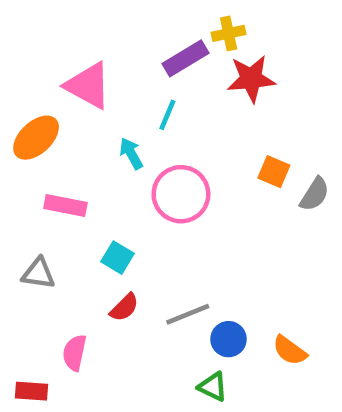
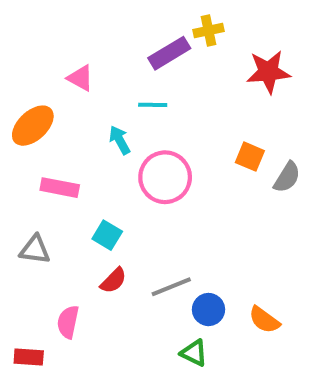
red star: (251, 79) -> (268, 72), moved
pink triangle: (88, 86) -> (80, 78), size x0.6
cyan line: (167, 115) -> (153, 105), turned 68

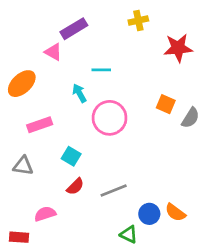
purple rectangle: (169, 53) -> (74, 29), moved
pink rectangle: (60, 188) -> (40, 125), turned -30
blue circle: (208, 310) -> (149, 214), moved
pink semicircle: (68, 322) -> (45, 214), turned 60

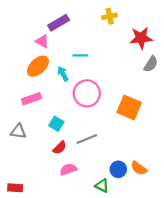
orange ellipse: (22, 84) -> (38, 66), moved
orange square: (166, 104) -> (129, 107), moved, size x1.6
gray semicircle: (190, 118) -> (151, 64), moved
gray line: (114, 191) -> (87, 139), moved
pink semicircle: (45, 214) -> (68, 169), moved

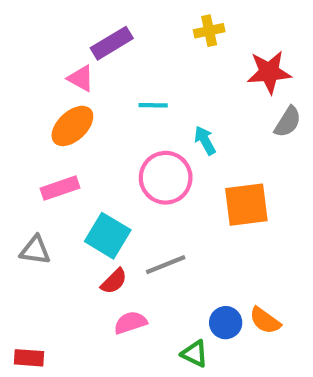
cyan arrow: (63, 74) -> (205, 140), moved
orange square: (129, 107) -> (246, 205), turned -30
cyan square: (56, 124) -> (108, 236), size x1.5

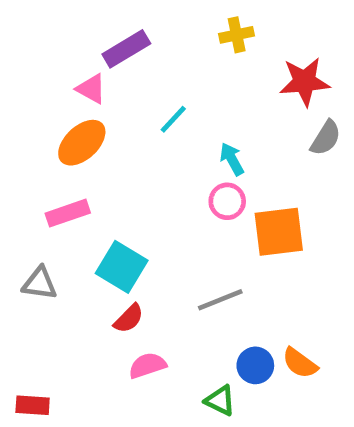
cyan line: (153, 105) -> (173, 119), turned -48
pink circle: (166, 178) -> (227, 201), moved, size x0.6
gray line: (166, 265) -> (220, 300), moved

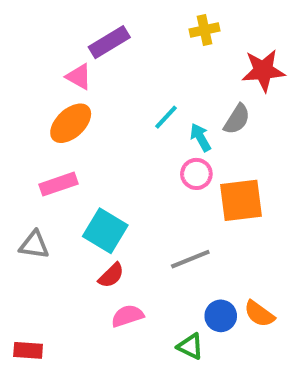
cyan line: (173, 119) -> (166, 117), moved
gray semicircle: (326, 138) -> (237, 119), moved

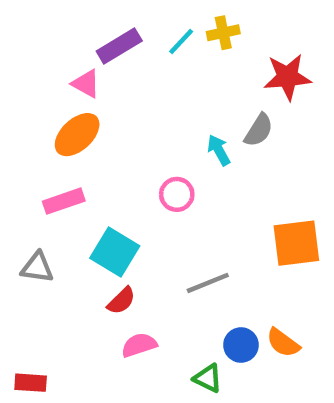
cyan line: (166, 117) -> (181, 42), moved
pink circle: (196, 174) -> (177, 194), moved
orange square: (241, 200) -> (296, 243), moved

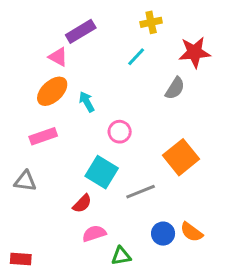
cyan line: (181, 42) -> (136, 57), moved
cyan arrow: (219, 150) -> (87, 102), moved
orange square: (296, 243) -> (181, 157), moved, turned -32
cyan square: (115, 252) -> (102, 172), moved
green triangle: (208, 378) -> (121, 256), moved, turned -36

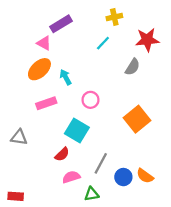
pink rectangle: (43, 136) -> (46, 103), moved
gray line: (141, 192) -> (101, 163), moved, turned -40

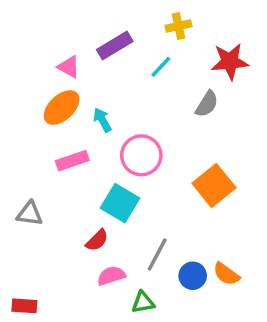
purple rectangle: (61, 24) -> (115, 46), moved
pink circle: (90, 100) -> (141, 155), size x1.5

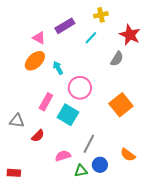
red star: (230, 61) -> (130, 35), turned 30
pink rectangle: (72, 161) -> (46, 102), moved, turned -42
red semicircle: (97, 240) -> (38, 136), moved
blue circle: (193, 276) -> (100, 165), moved

